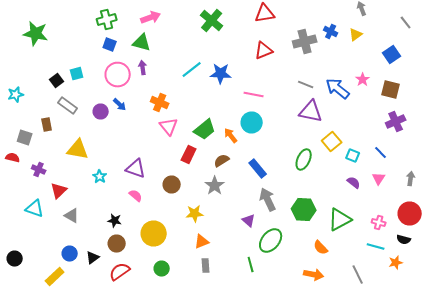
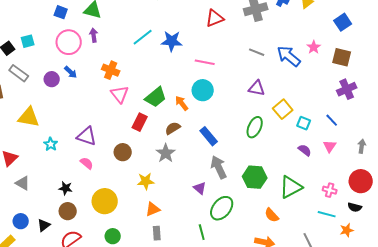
purple triangle: (311, 112) -> (257, 88), moved, size x0.7

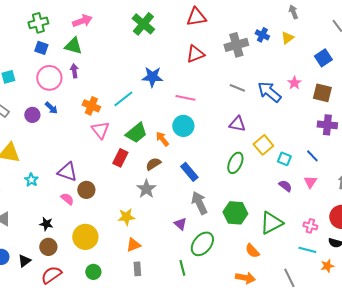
cyan line: (143, 37) -> (123, 99), moved
purple cross: (347, 89) -> (327, 125), turned 30
brown circle: (123, 152) -> (86, 190), moved

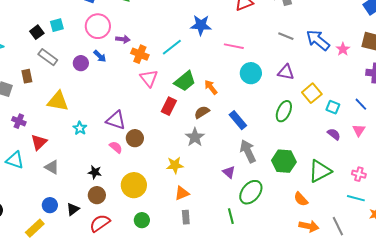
purple arrow: (74, 71) -> (123, 39), moved, turned 104
pink star: (294, 83) -> (343, 49), moved
cyan circle: (183, 126) -> (251, 73), moved
orange arrow: (245, 278) -> (309, 226), moved

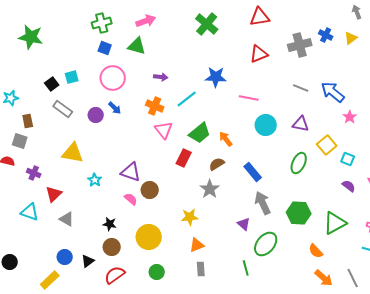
purple arrow: (123, 39) -> (161, 77), moved
pink star: (343, 49) -> (350, 117), moved
brown rectangle: (27, 76) -> (28, 121), moved
orange arrow: (309, 226) -> (324, 278), turned 30

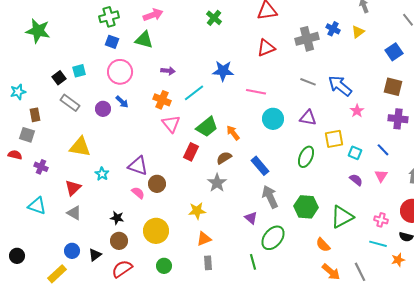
green cross: (207, 24) -> (214, 18), size x0.7
yellow square: (327, 145) -> (334, 139), turned 30
red triangle: (54, 194) -> (73, 188), moved

